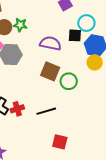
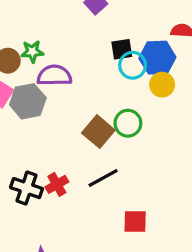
cyan circle: (86, 23) -> (133, 65), moved
purple semicircle: (50, 43) -> (54, 75), moved
brown square: (50, 71) -> (98, 132), moved, turned 30

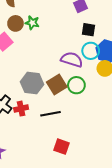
black square: (122, 49) -> (89, 30), moved
purple semicircle: (54, 75) -> (72, 60), moved
gray hexagon: (28, 101) -> (32, 83), moved

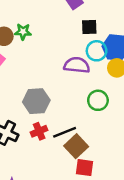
brown square: (57, 84) -> (76, 146), moved
green circle: (76, 85) -> (98, 100), moved
red cross: (21, 109) -> (39, 131), moved

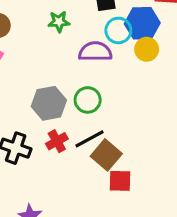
green star: (23, 32) -> (59, 22), moved
green circle: (98, 100) -> (88, 100), moved

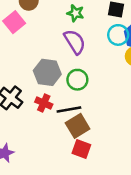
purple semicircle: (95, 52) -> (75, 42), moved, turned 40
red cross: (57, 141) -> (44, 103), turned 35

